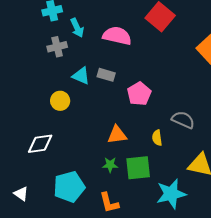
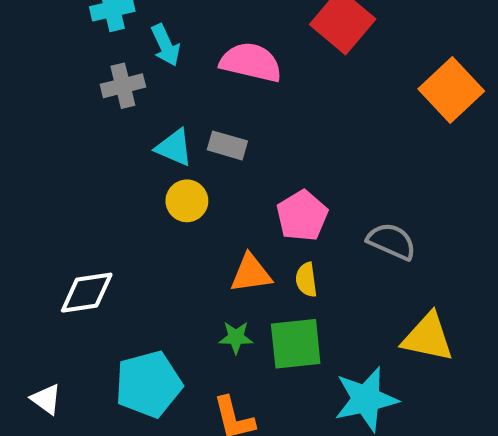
pink pentagon: (139, 94) -> (302, 216), moved
yellow circle: (60, 101) -> (187, 201), moved
yellow semicircle: (157, 138) -> (306, 280), moved

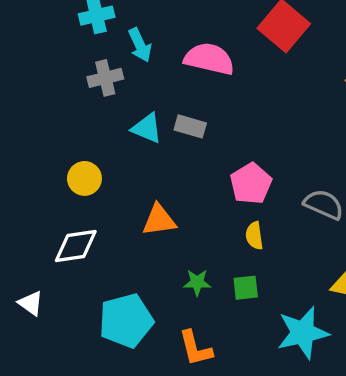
yellow circle: (187, 201) -> (84, 178), moved
orange triangle: (251, 273) -> (159, 220), moved
green square: (296, 344) -> (246, 288), size x0.6
white triangle: (46, 399) -> (31, 303), moved

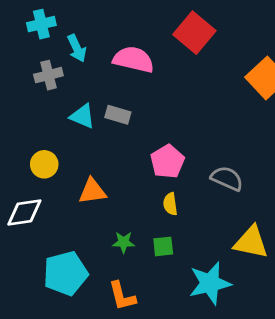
yellow circle: (84, 178) -> (44, 164), moved

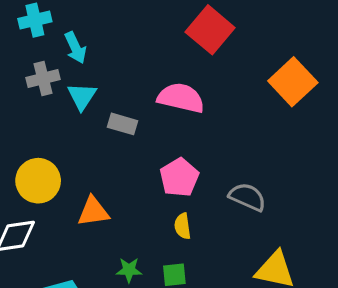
pink semicircle: (133, 59) -> (181, 98), moved
cyan triangle: (82, 116) -> (82, 96), moved, turned 40
yellow circle: (44, 164) -> (38, 181), size x1.4

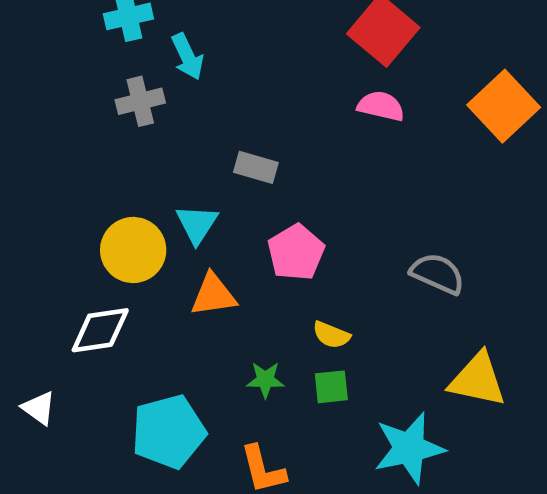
cyan triangle: (82, 96) -> (197, 224), moved
pink semicircle: (181, 98) -> (381, 106), moved, size x0.7
pink pentagon: (179, 177) -> (296, 252), moved
yellow semicircle: (182, 226) -> (331, 335), moved, turned -60

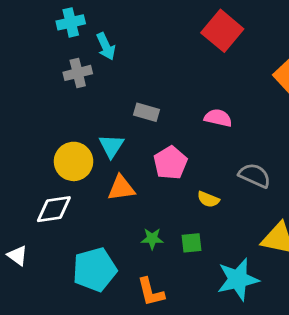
pink semicircle: (381, 106) -> (218, 118), moved
yellow semicircle: (331, 335) -> (208, 199), moved

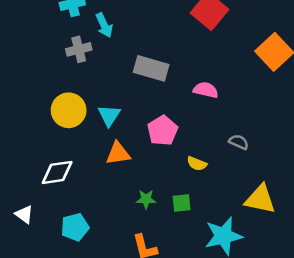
gray rectangle: (147, 112) -> (151, 68), moved, size x1.5
yellow circle: (74, 161) -> (69, 110), moved
gray semicircle: (255, 175) -> (239, 142), size x0.7
cyan pentagon: (95, 270) -> (75, 227), moved, size x0.7

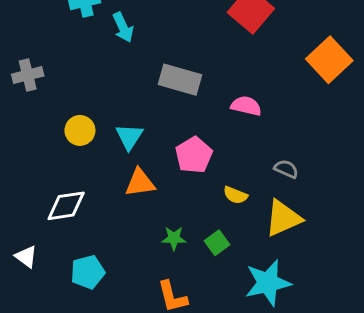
gray cross: (79, 49) -> (28, 75), moved
yellow circle: (69, 110) -> (80, 130), size x0.7
yellow triangle: (260, 199) -> (283, 218), moved, turned -36
green square: (182, 203) -> (217, 243), turned -30

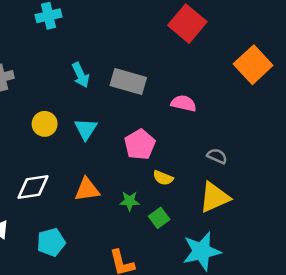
cyan arrow: (123, 27) -> (81, 75), moved
orange triangle: (140, 183) -> (87, 190), moved
yellow semicircle: (235, 195) -> (163, 178), moved
green star: (174, 238) -> (130, 201), moved

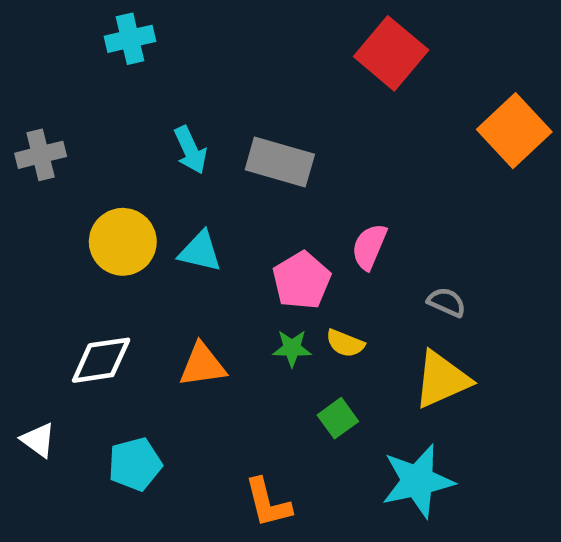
pink semicircle: (184, 103) -> (369, 247), moved, turned -80
yellow circle: (45, 124) -> (123, 242), size x1.4
cyan triangle: (86, 129) -> (200, 251), turned -50
green star: (130, 201) -> (292, 348), moved

